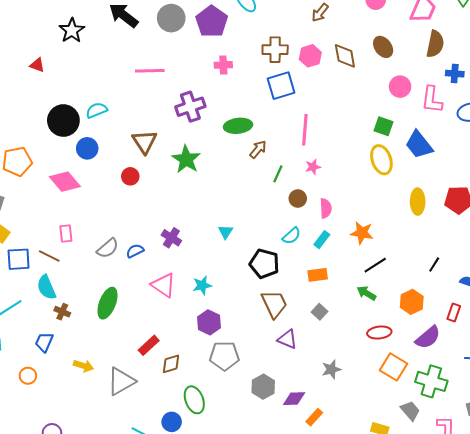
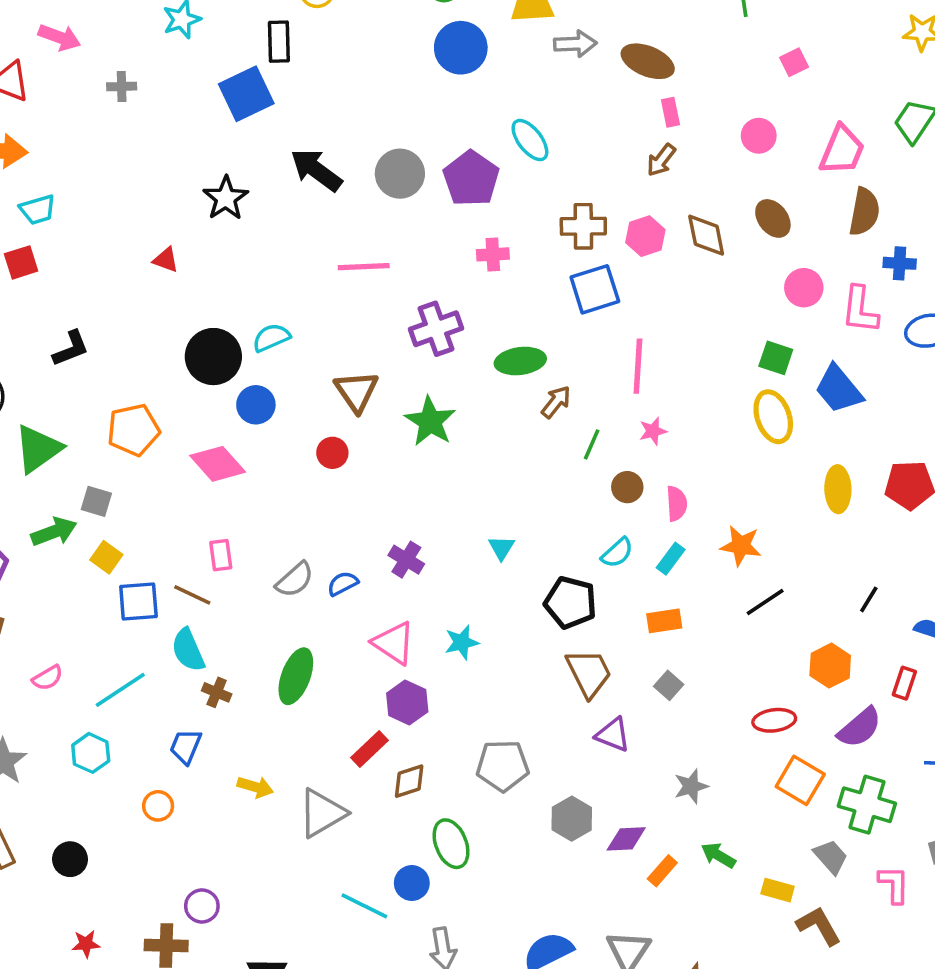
green arrow: (366, 293) -> (718, 855), moved
purple hexagon: (209, 322) -> (407, 702), moved

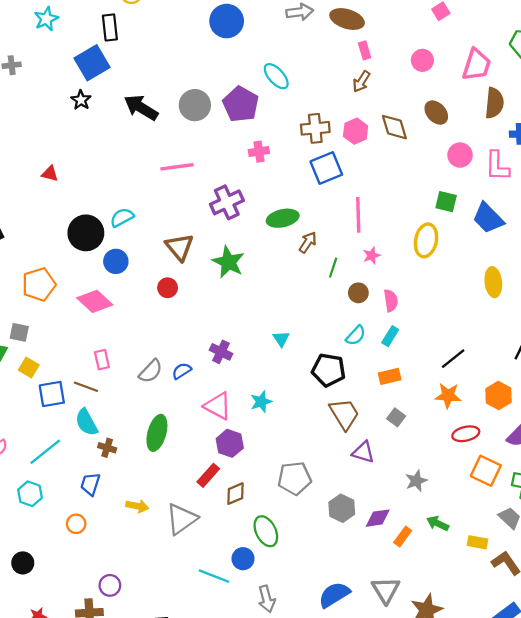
black star: (226, 198) -> (81, 100), moved, size x0.7
yellow ellipse: (773, 417) -> (426, 240), moved, turned 36
orange star: (741, 546) -> (448, 396), moved

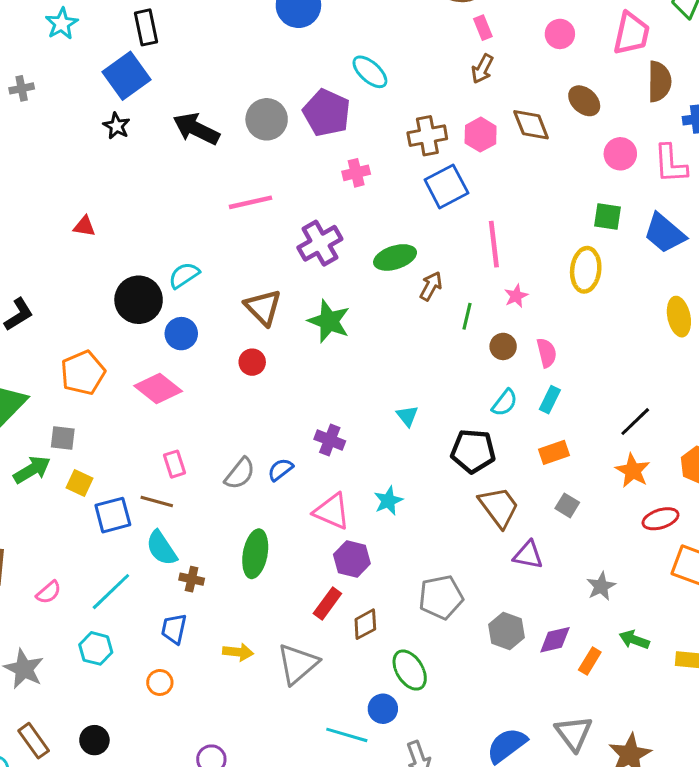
orange star: (448, 396) -> (633, 471), turned 30

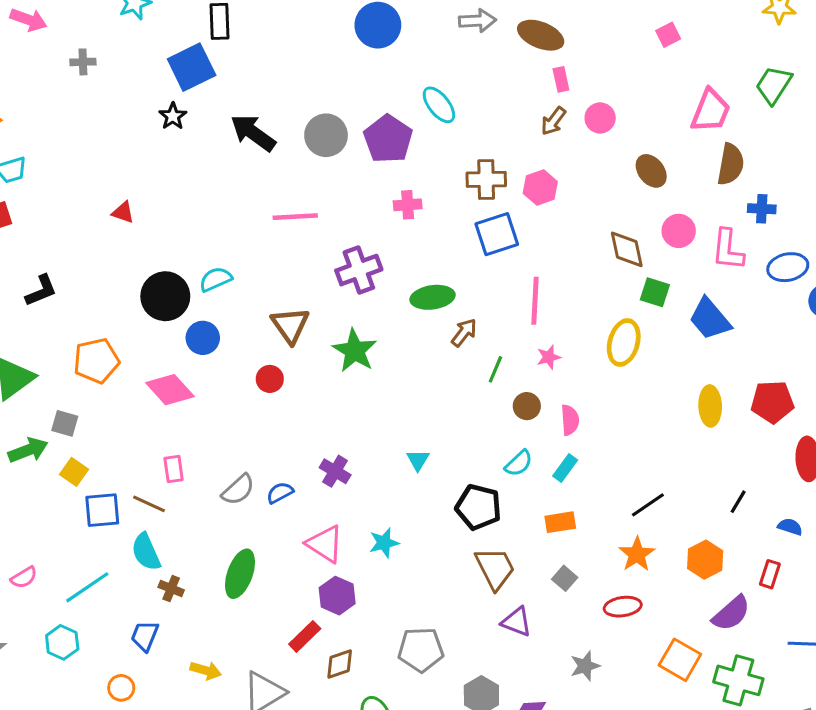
pink circle: (560, 34) -> (600, 118), moved
brown diamond: (531, 125) -> (627, 249), moved
red ellipse: (661, 519) -> (623, 607), moved

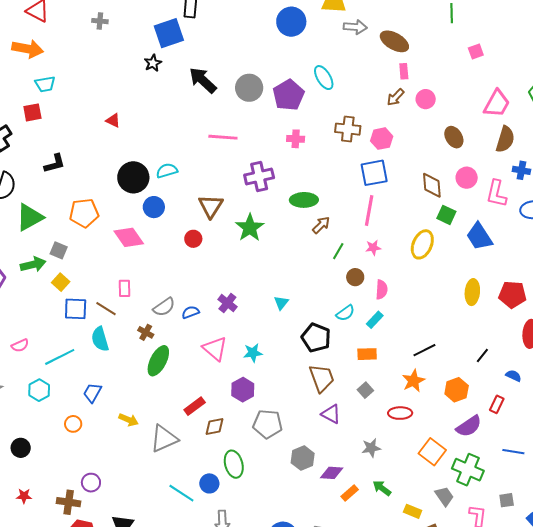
blue square: (497, 234) -> (374, 173), moved
brown cross: (171, 589) -> (146, 332), moved
purple hexagon: (337, 596) -> (243, 390), moved

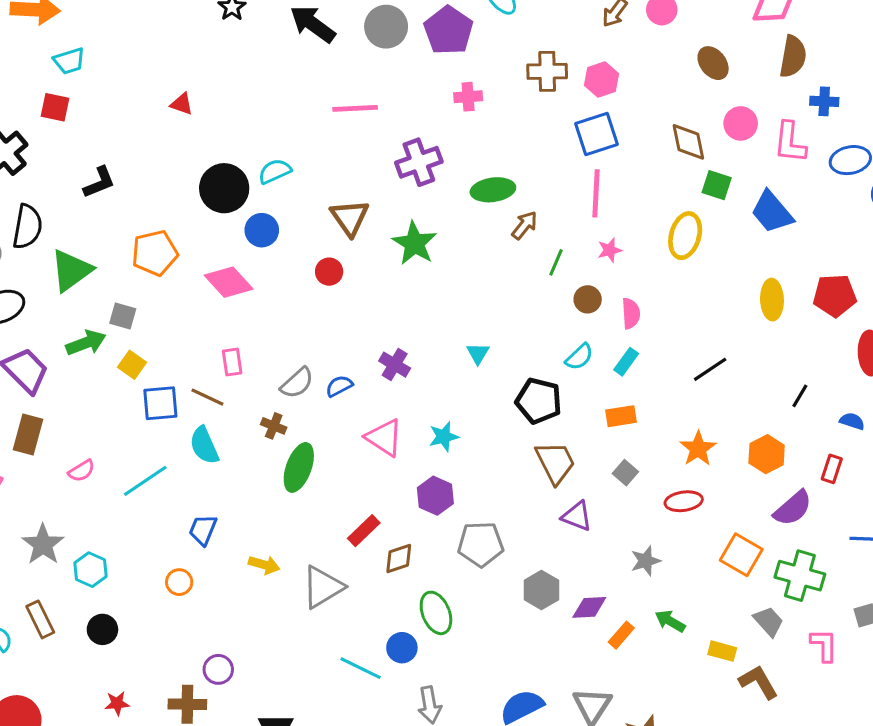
red square: (32, 112) -> (55, 107), turned 30
black line: (424, 350) -> (710, 369), moved
cyan hexagon: (39, 390) -> (90, 570), moved

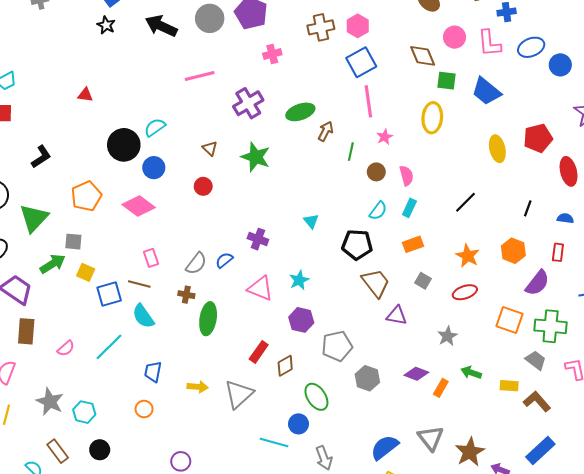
brown triangle: (350, 218) -> (210, 148), size x0.6
gray hexagon: (541, 590) -> (367, 378), moved
purple diamond: (589, 607) -> (416, 374), turned 35

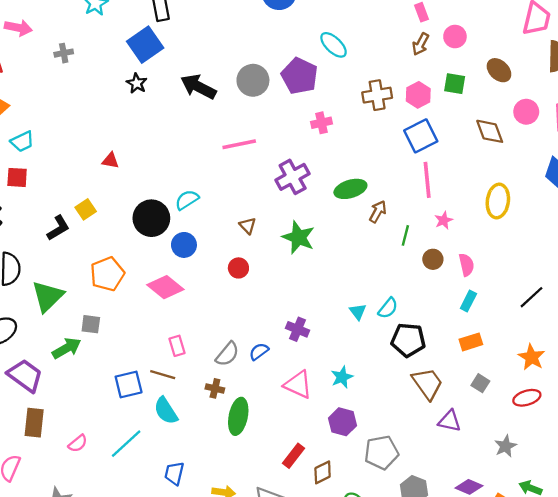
green square: (447, 81) -> (455, 84), moved
cyan semicircle: (378, 211) -> (388, 308), moved
yellow square: (86, 272) -> (86, 209), moved, turned 30

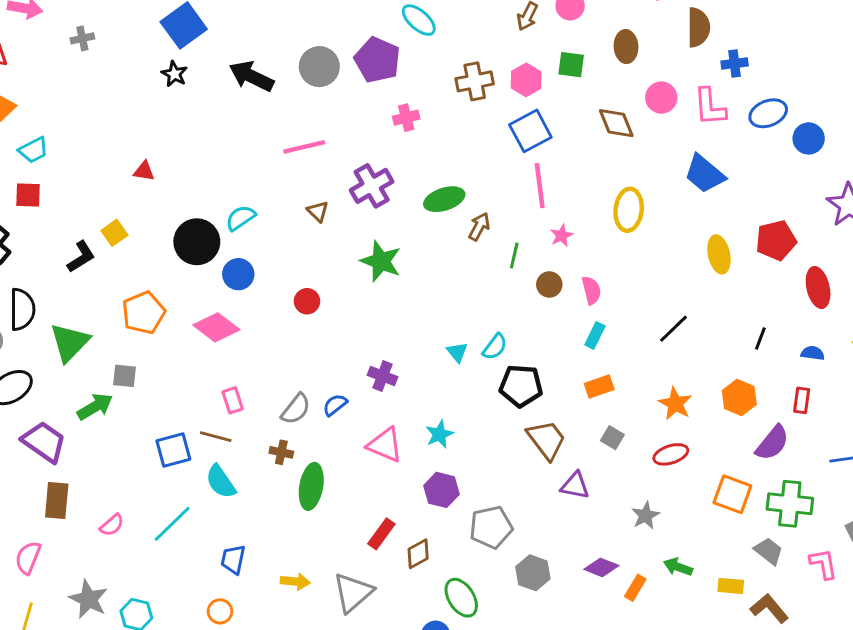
brown ellipse: (499, 70) -> (626, 47), turned 45
brown triangle: (248, 226) -> (318, 211), moved

